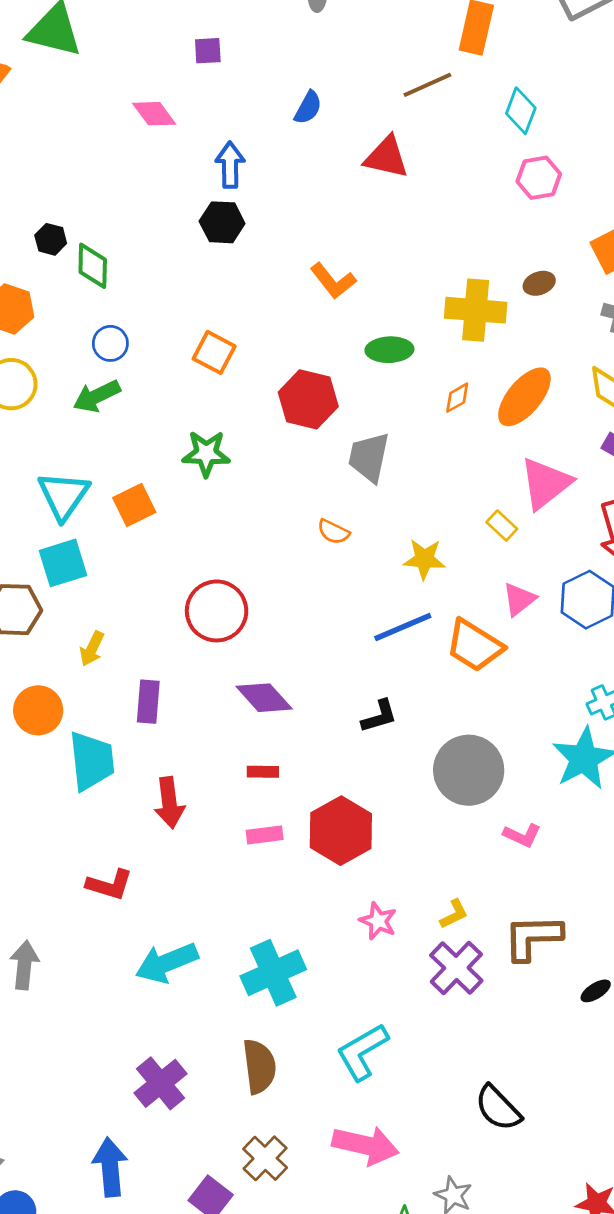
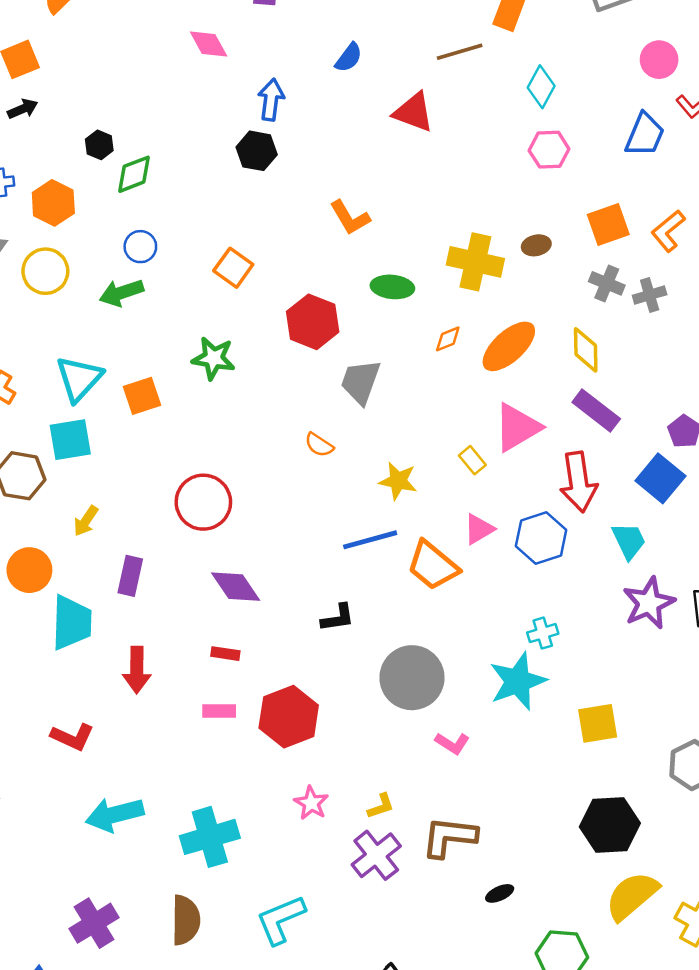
green diamond: (93, 266) -> (134, 174), turned 60

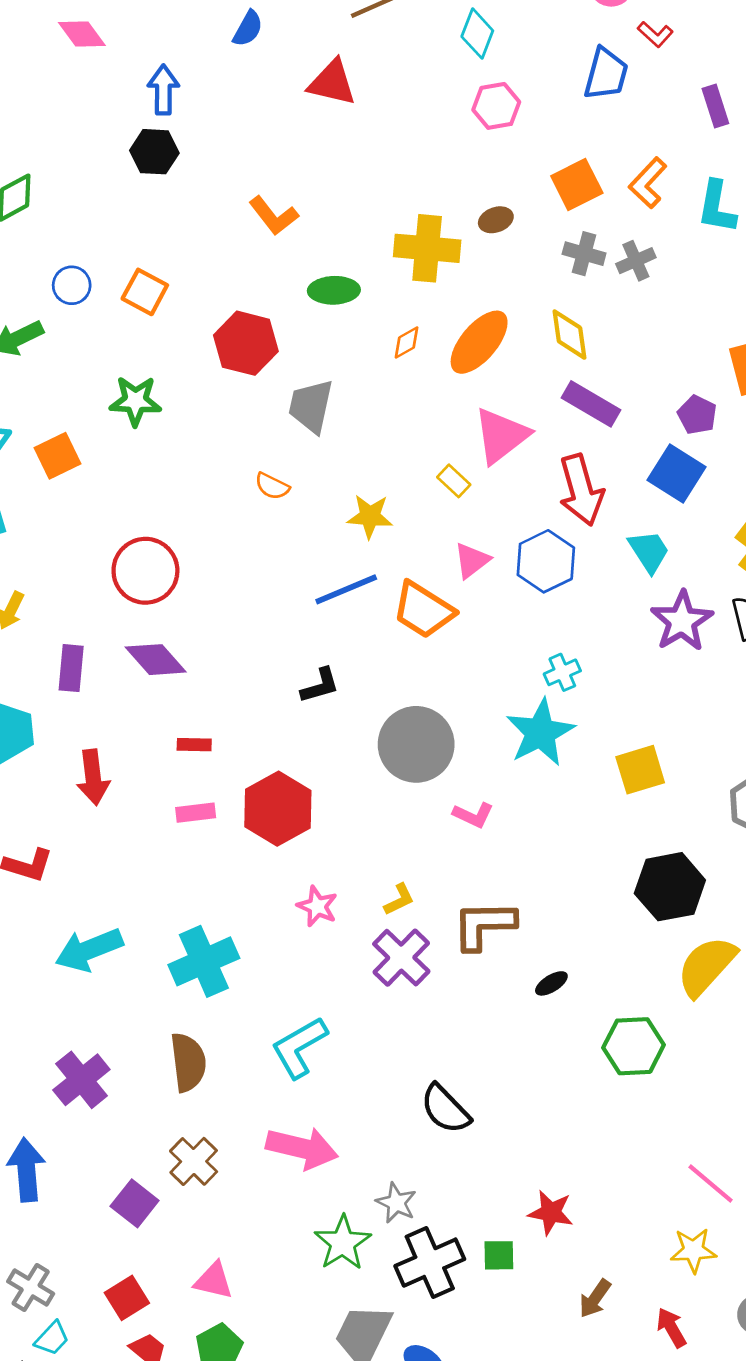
blue circle: (140, 247) -> (72, 285), moved
purple diamond: (236, 587) -> (156, 660), moved

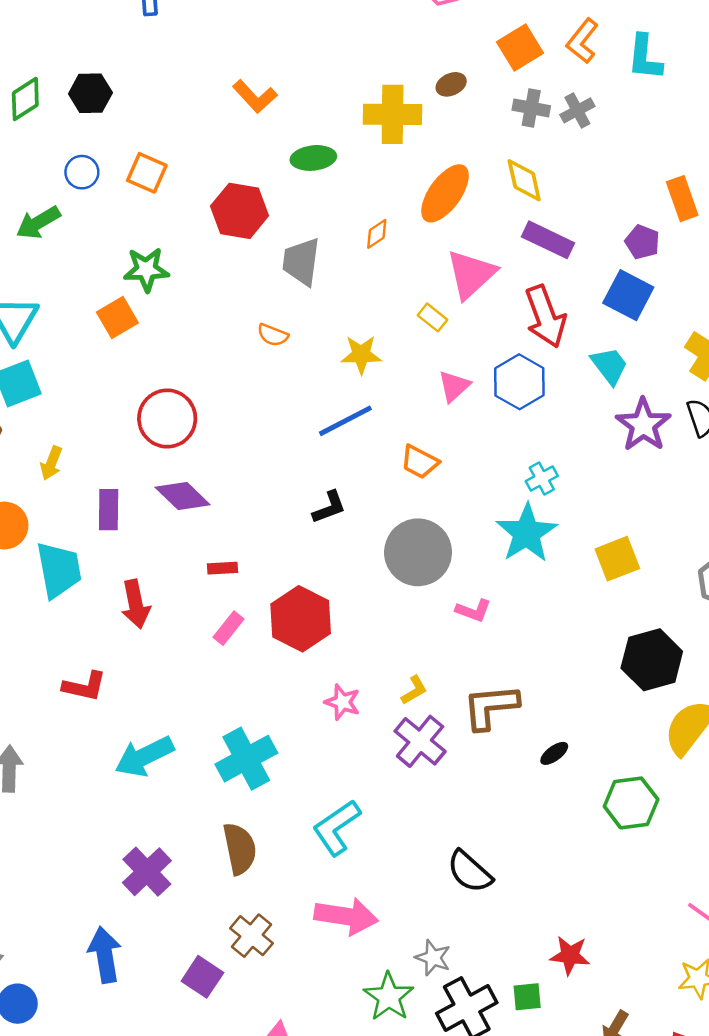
black hexagon: (154, 152) -> (90, 93), moved
orange diamond: (407, 343) -> (377, 234), moved
orange square: (58, 456) -> (117, 317), moved
orange trapezoid: (423, 610) -> (420, 462), moved, size x0.7
pink rectangle: (196, 813) -> (229, 628), turned -40

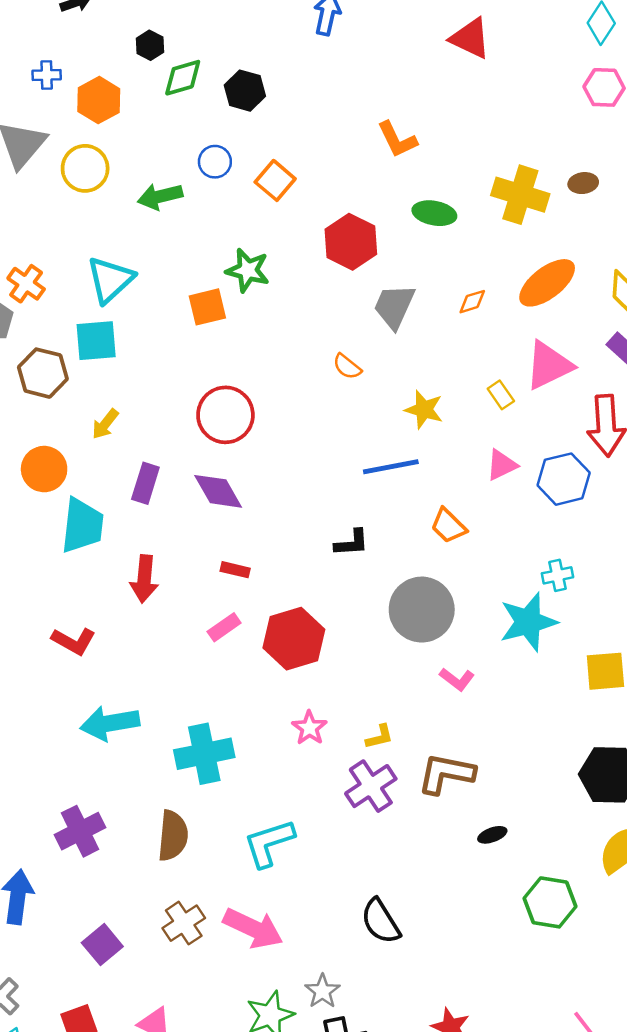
brown cross: (252, 936) -> (184, 923), moved

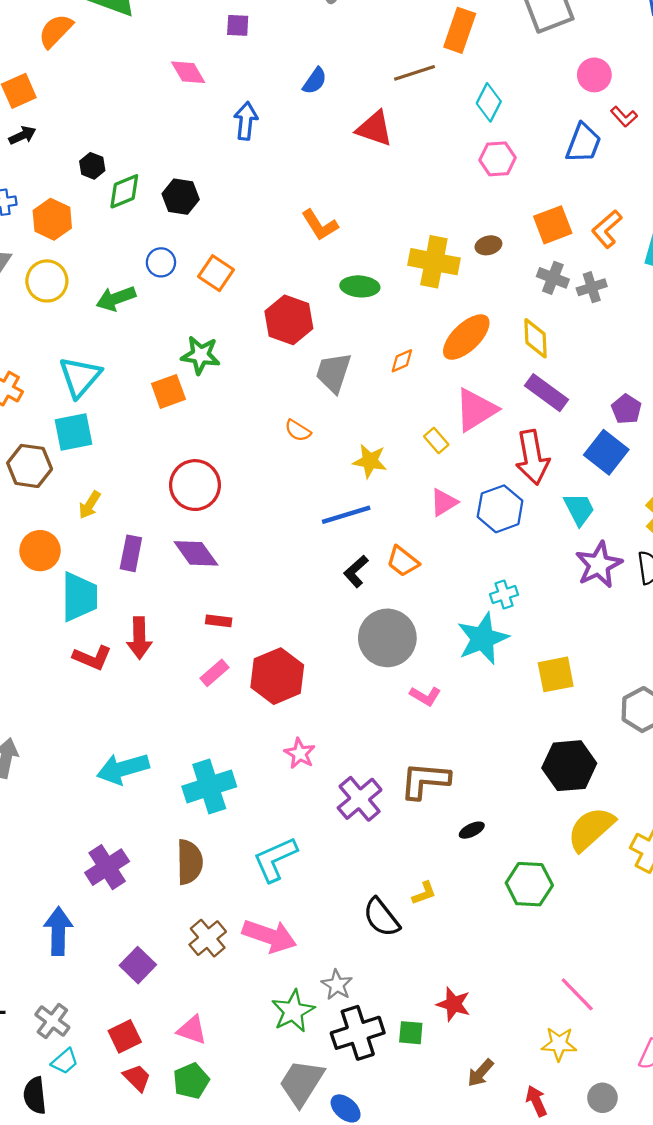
black L-shape: (352, 543) -> (356, 571), moved, turned 148
red L-shape: (74, 641) -> (92, 658), moved
yellow L-shape: (380, 737) -> (424, 893), moved

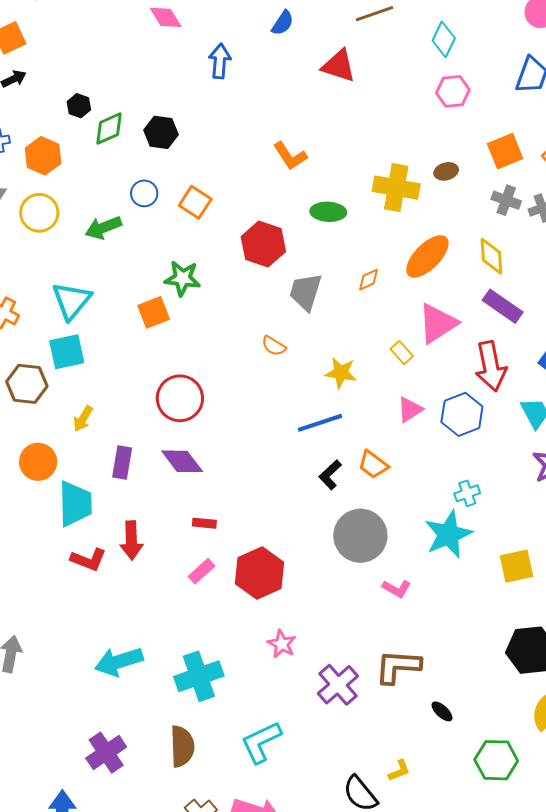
black ellipse: (472, 830) -> (442, 711), turned 70

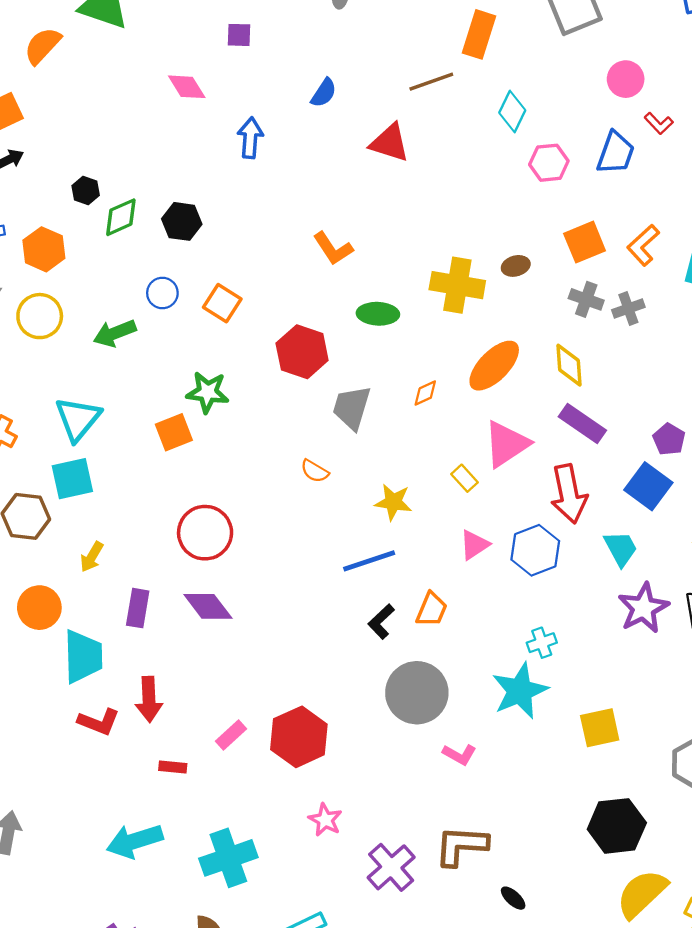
pink hexagon: (453, 91) -> (549, 163), moved
orange trapezoid: (373, 465) -> (431, 610), turned -104
red rectangle: (204, 523) -> (173, 767), moved

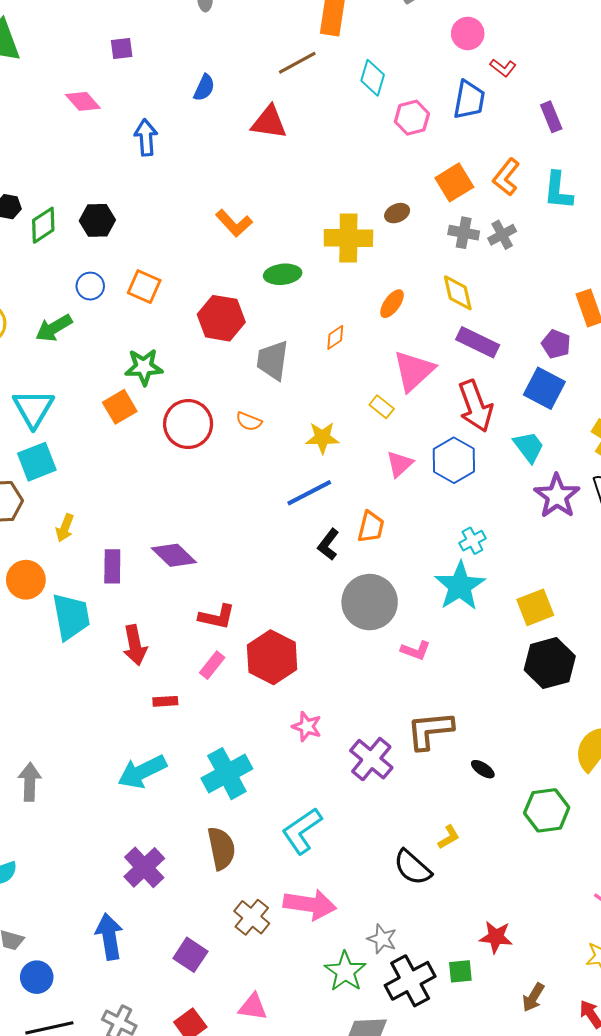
orange ellipse: (494, 366) -> (392, 304), size x0.6
red circle: (205, 533) -> (188, 424), moved
red L-shape: (99, 722) -> (217, 617), moved
black hexagon: (617, 826) -> (550, 663), moved

